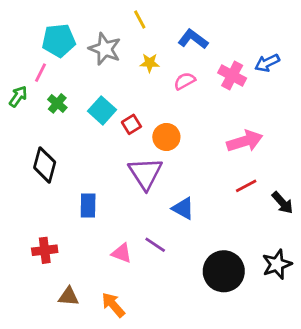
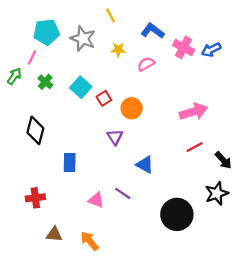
pink cross: (232, 75) -> (184, 47), moved
purple triangle: (145, 173) -> (115, 137), size x0.6
black star: (277, 264) -> (217, 193), moved

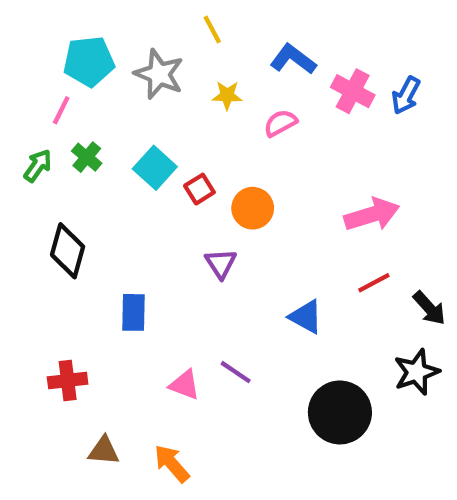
blue arrow: (211, 50) -> (406, 95), turned -36
green arrow: (14, 76) -> (38, 166), moved
blue triangle: (145, 165) -> (306, 317), moved

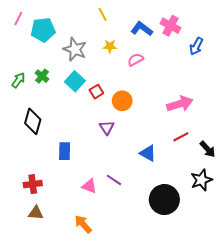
gray star: (159, 74) -> (75, 49), moved
pink cross: (353, 91) -> (171, 26), moved
pink line: (61, 110) -> (18, 19), moved
brown triangle: (104, 451) -> (36, 213), moved

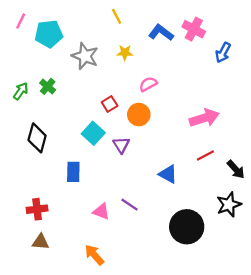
pink semicircle: (136, 60) -> (148, 84), moved
cyan square: (75, 81) -> (93, 133), moved

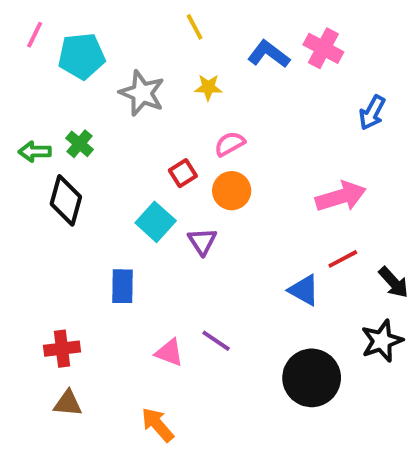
blue arrow: (223, 53) -> (372, 113), moved
pink semicircle: (148, 84) -> (230, 144), moved
green arrow: (21, 91) -> (35, 152), turned -126
black diamond: (37, 138) -> (66, 200), moved
blue triangle: (168, 174) -> (304, 290), moved

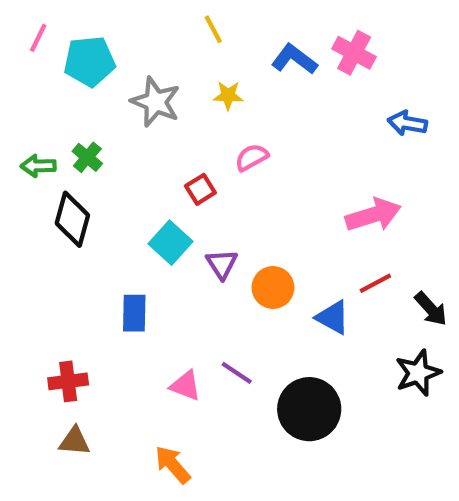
blue arrow: (372, 113) -> (407, 123), turned 72
orange circle: (232, 191) -> (273, 288), moved
black circle: (312, 378) -> (309, 409), moved

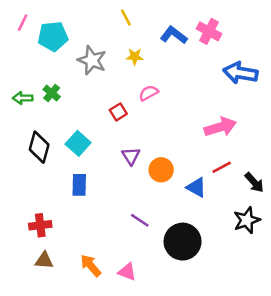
blue arrow: (407, 123) -> (240, 73), size x1.5
black diamond: (72, 219) -> (39, 147), moved
cyan square: (171, 243) -> (78, 143), moved
pink triangle: (185, 386) -> (127, 272), moved
orange arrow: (173, 465) -> (91, 266), moved

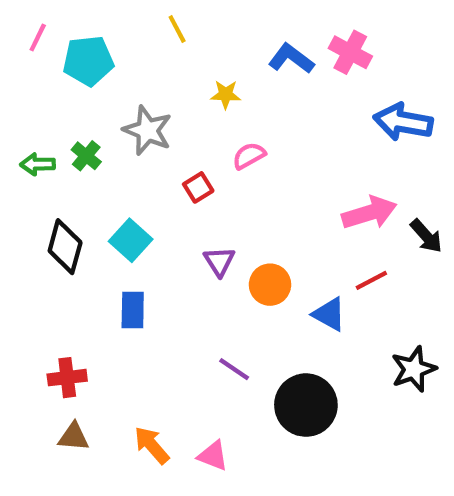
yellow line: (126, 18) -> (177, 29), moved
gray star: (92, 60) -> (147, 130), moved
black arrow: (254, 182) -> (426, 236), moved

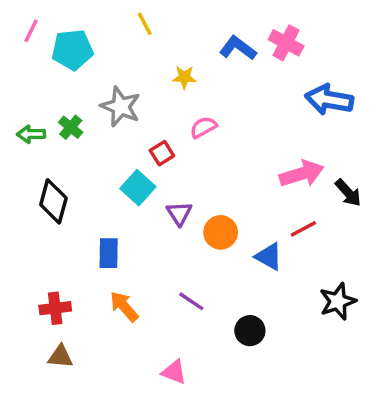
cyan square: (131, 240) -> (138, 188), moved
black circle: (306, 405) -> (250, 331), size x0.6
orange arrow: (152, 445) -> (124, 306), moved

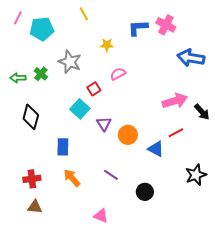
blue L-shape: (238, 48) -> (138, 28), turned -40

